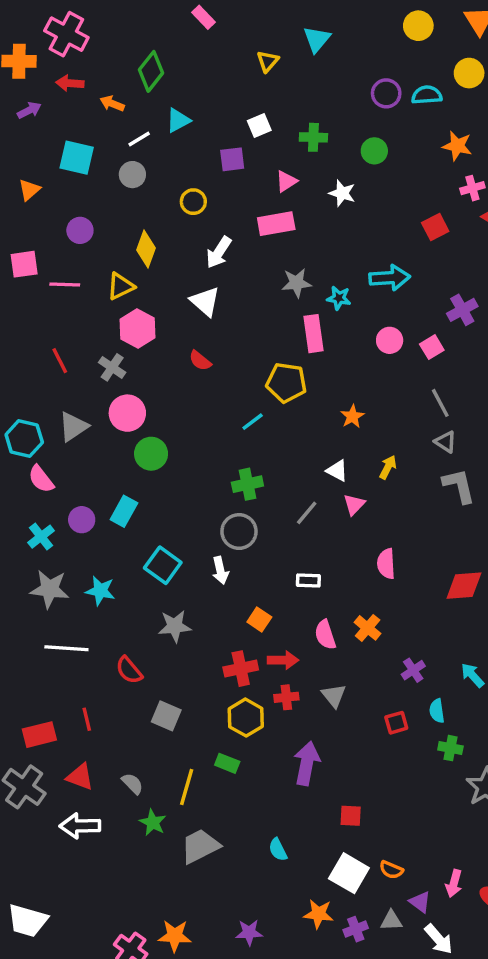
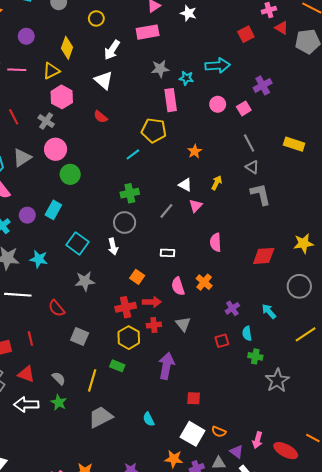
green star: (153, 822) -> (59, 402), moved

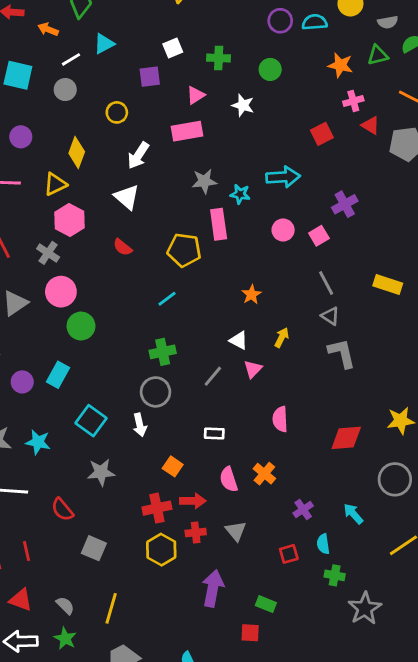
yellow pentagon: (154, 130) -> (184, 250), moved
green rectangle: (117, 366) -> (266, 604), moved

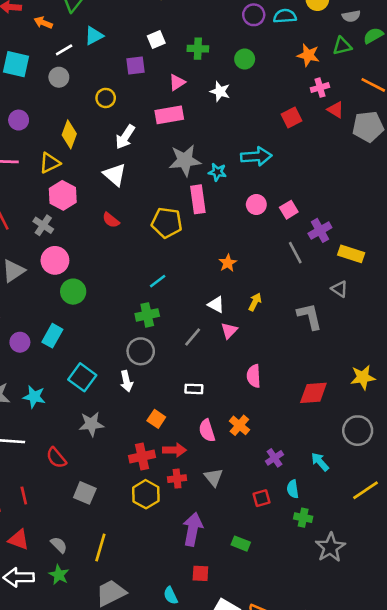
gray star: (204, 181) -> (185, 160), size x1.4
purple cross: (345, 204) -> (320, 230), moved
cyan line: (167, 299) -> (158, 281), moved
gray triangle: (330, 316) -> (339, 289), moved
red square: (250, 633) -> (200, 573), moved

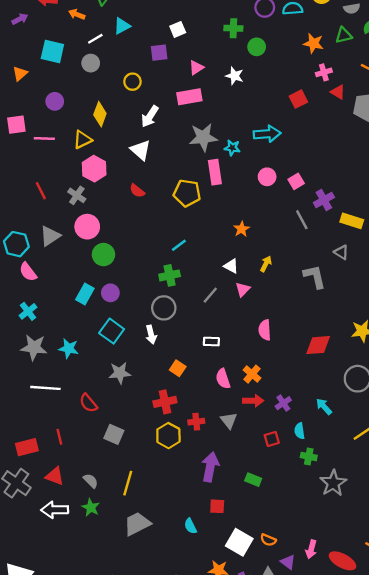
green cross: (198, 49) -> (233, 28), moved
purple circle: (20, 342) -> (110, 293), moved
red arrow: (174, 450) -> (253, 401), moved

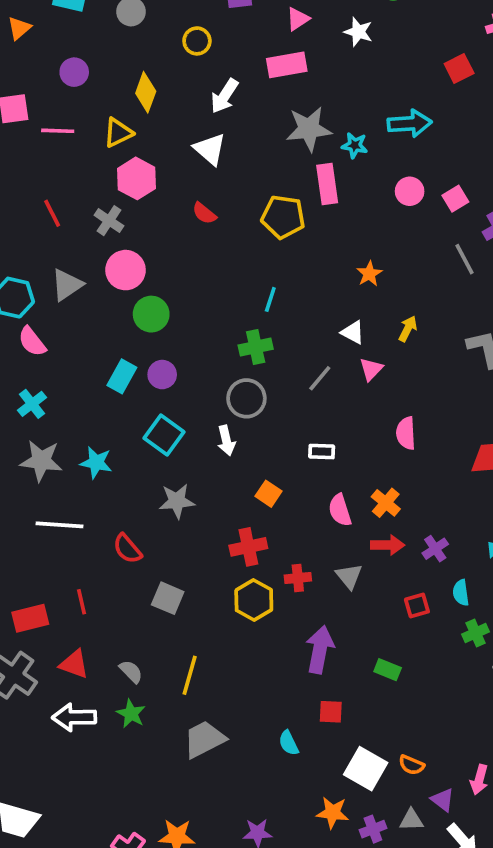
cyan line: (179, 245) -> (270, 299), turned -35
green cross: (309, 456) -> (476, 633), turned -35

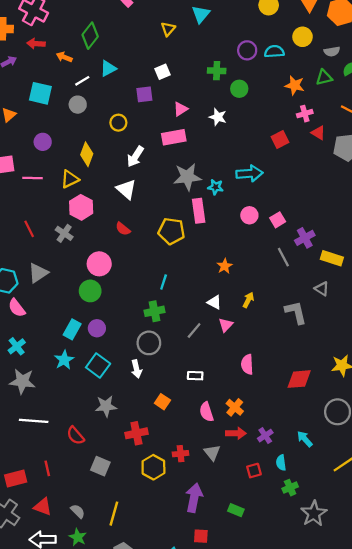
pink circle: (125, 270) -> (99, 264), moved
cyan star: (96, 463) -> (64, 360), moved, turned 30
red cross: (248, 547) -> (136, 433), moved

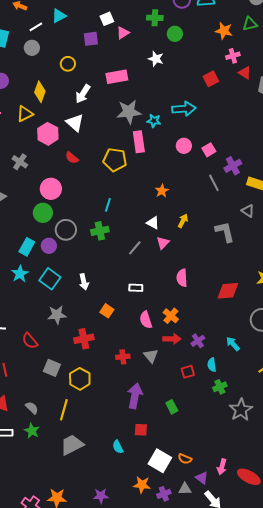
pink triangle: (181, 109) -> (123, 33), moved
pink hexagon: (81, 207) -> (48, 134), moved
gray circle: (149, 343) -> (66, 230), moved
yellow hexagon: (153, 467) -> (80, 379), moved
green rectangle: (236, 510) -> (172, 407), turned 40

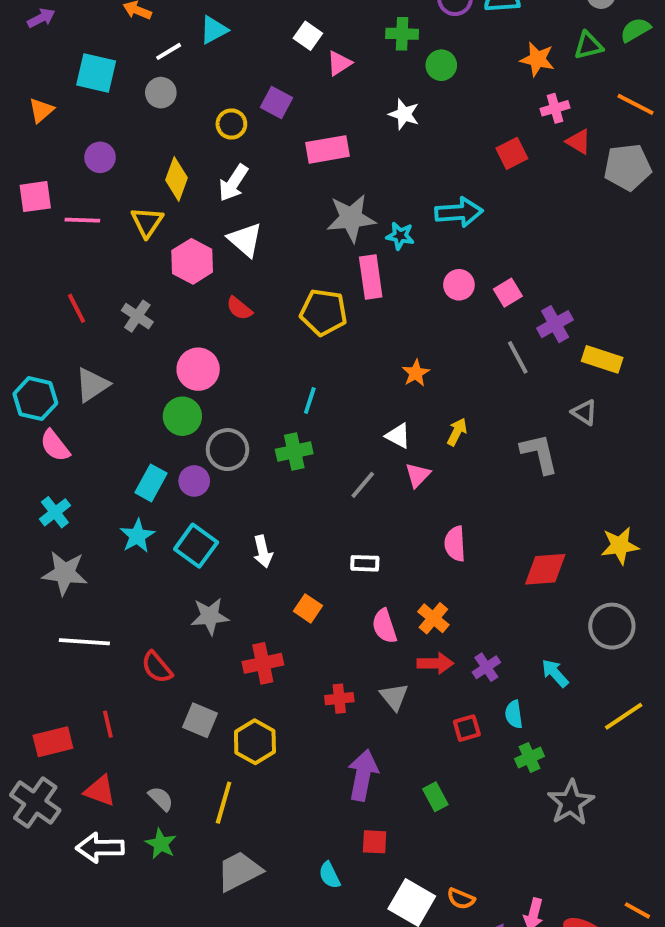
white square: (107, 19) -> (308, 36), turned -32
purple square: (91, 39) -> (277, 102), moved, turned 35
white arrow: (83, 94) -> (233, 183), moved
yellow triangle: (25, 114) -> (147, 222), turned -30

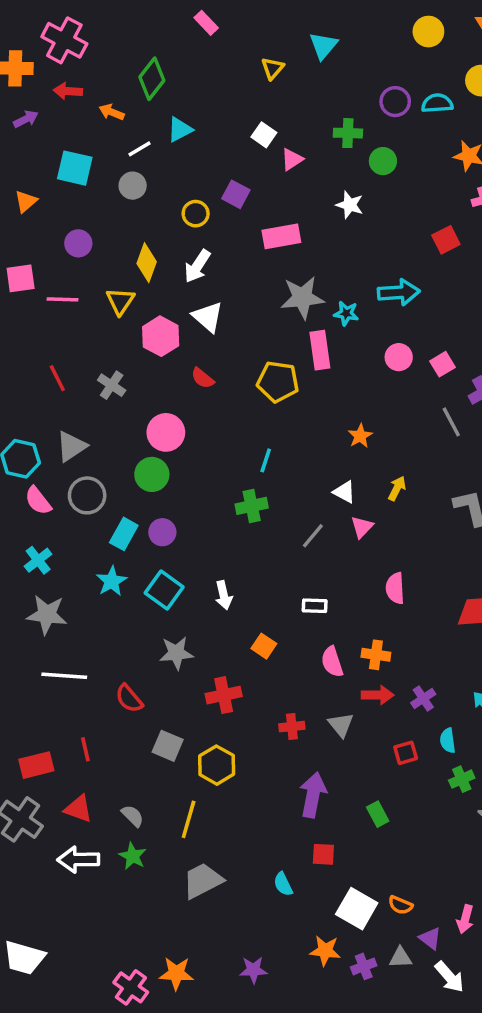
gray circle: (227, 450) -> (87, 495), moved
orange cross: (433, 618) -> (376, 655), turned -32

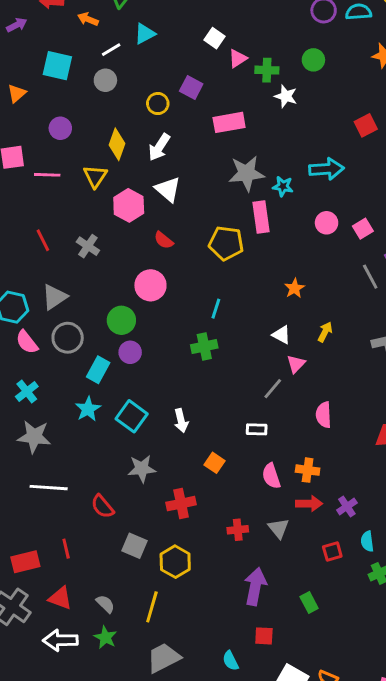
green cross: (348, 133) -> (267, 70), moved
pink circle: (166, 432) -> (150, 285), moved
purple circle: (162, 532) -> (130, 352), moved
gray line: (313, 536) -> (273, 389), moved

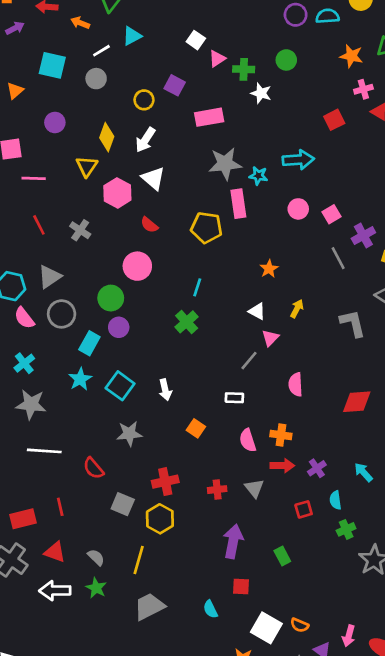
pink line: (47, 175) -> (34, 178), moved
green cross: (204, 346) -> (187, 322), turned -30
red cross: (181, 504) -> (165, 482), moved

